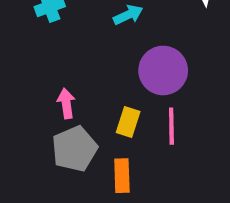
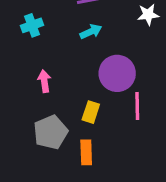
pink arrow: (66, 103) -> (44, 81), moved
pink line: (171, 126) -> (137, 106), moved

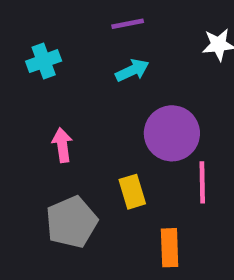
yellow rectangle: (91, 112) -> (132, 192), turned -35
orange rectangle: (86, 152) -> (170, 248), moved

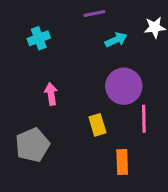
cyan arrow: (132, 70) -> (116, 40), moved
gray pentagon: (72, 222) -> (32, 145), moved

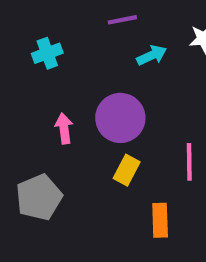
purple circle: (124, 86) -> (120, 118), moved
yellow rectangle: (97, 125) -> (127, 170), turned 45

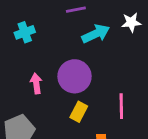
cyan arrow: (152, 55) -> (96, 34), size x1.4

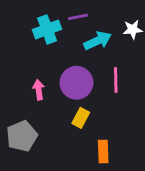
cyan cross: (25, 32) -> (47, 29), moved, size x1.4
pink line: (121, 106) -> (116, 80), moved

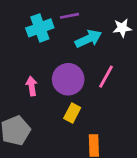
pink line: (116, 80) -> (106, 77), turned 30

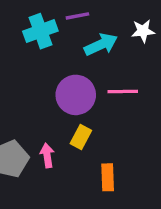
pink line: (106, 77) -> (123, 92), turned 60
pink arrow: (32, 86) -> (47, 155), moved

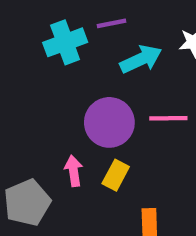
pink arrow: (47, 155) -> (74, 171), moved

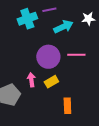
yellow rectangle: (116, 175) -> (51, 82), turned 32

